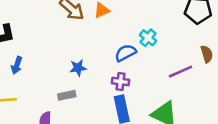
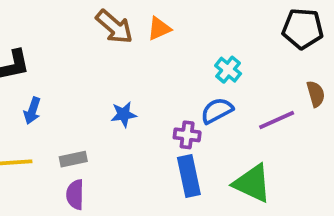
blue semicircle: (126, 53) -> (217, 111), moved
gray rectangle: (67, 95) -> (73, 159), moved

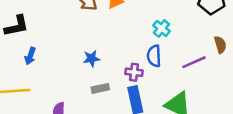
blue semicircle: (217, 111) -> (154, 56), turned -65
gray rectangle: (73, 159) -> (100, 88), moved

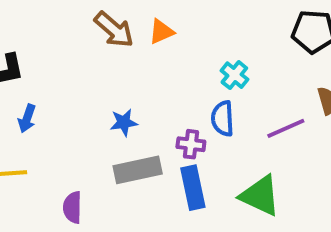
gray rectangle: (100, 88) -> (138, 170), size x1.6

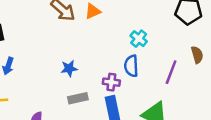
purple line: (286, 128) -> (171, 72), turned -45
gray rectangle: (138, 170) -> (78, 98), size x0.7

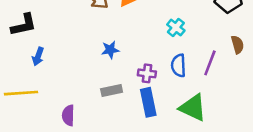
blue semicircle: (131, 66) -> (178, 66), moved
blue star: (69, 68) -> (110, 50), moved

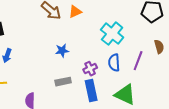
cyan cross: (176, 28) -> (112, 34), size x1.6
purple cross: (147, 73) -> (90, 69), turned -32

